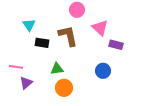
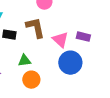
pink triangle: (100, 28) -> (60, 40), moved
blue circle: (103, 71) -> (70, 63), size x1.5

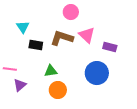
brown L-shape: (35, 28) -> (62, 38), turned -60
pink triangle: (60, 40) -> (87, 35), moved

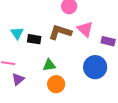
cyan triangle: (23, 27) -> (17, 33), moved

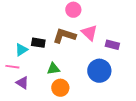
cyan triangle: (17, 33) -> (21, 50), moved, turned 32
purple triangle: (18, 79) -> (22, 83), turned -48

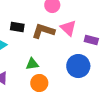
black rectangle: (38, 43) -> (17, 27), moved

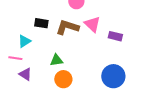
blue circle: (78, 66) -> (113, 76), moved

